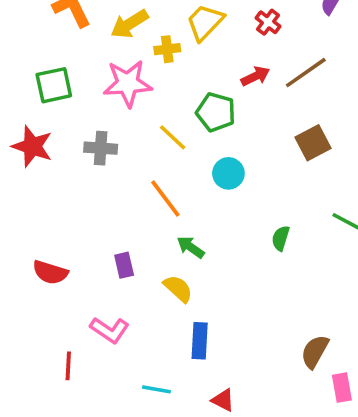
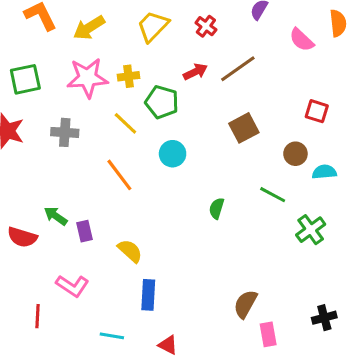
yellow cross: (167, 49) -> (129, 76), moved
green arrow: (191, 247) -> (56, 216), moved

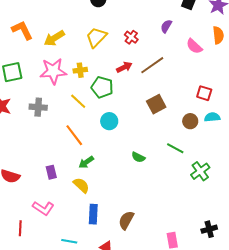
cyan semicircle: (324, 172) -> (212, 117), moved
green semicircle: (217, 208) -> (138, 157), turned -80
green arrow: (56, 216) -> (86, 162), moved, turned -70
brown semicircle: (245, 304) -> (126, 220), moved

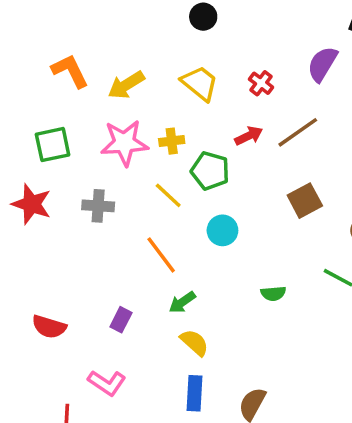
purple semicircle: (166, 26) -> (322, 64), size x1.5
yellow trapezoid: (96, 37) -> (200, 83), turned 85
green semicircle: (138, 157) -> (273, 293), turned -32
purple rectangle: (51, 172) -> (121, 320), turned 40
yellow semicircle: (81, 185) -> (194, 343), moved

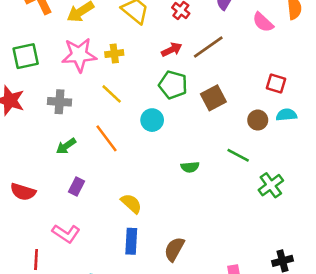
green pentagon: (210, 171) -> (173, 85), moved
green arrow: (182, 302) -> (66, 146), moved

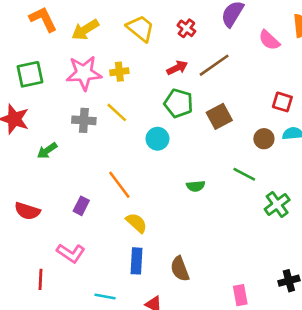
gray cross: (60, 102) -> (84, 120), moved
orange line: (106, 138) -> (119, 185), moved
green arrow: (66, 146) -> (47, 151), moved
brown semicircle: (174, 249) -> (180, 269), turned -50

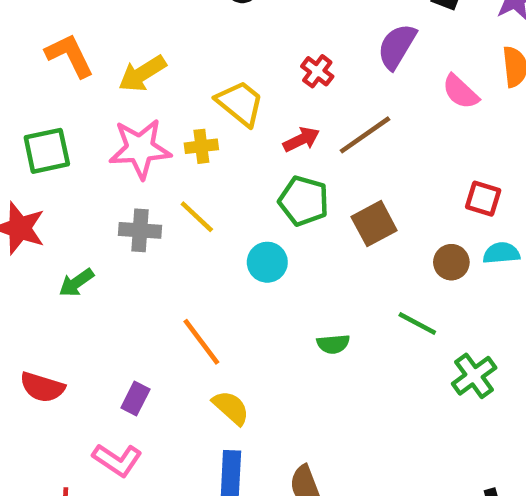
yellow trapezoid: (140, 28) -> (240, 103), moved
purple rectangle: (81, 206) -> (135, 399), moved

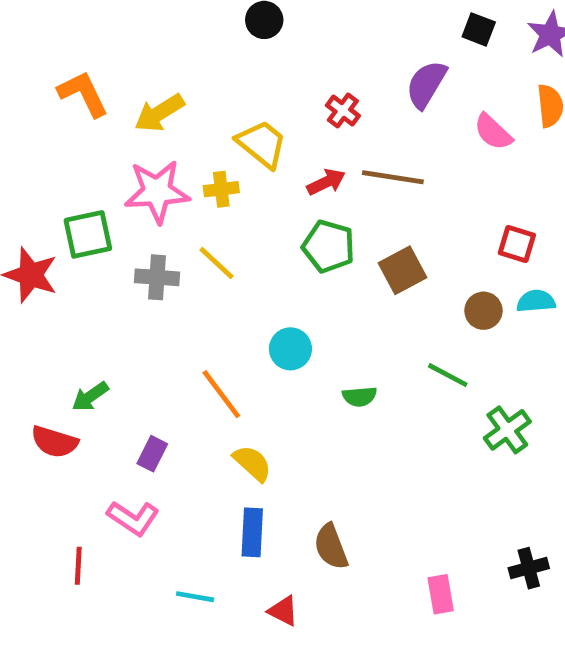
brown line: (365, 135) -> (393, 177), turned 44
green square: (47, 151) -> (88, 234), moved
cyan circle: (267, 262) -> (290, 349), moved
green arrow: (76, 283) -> (90, 396), moved

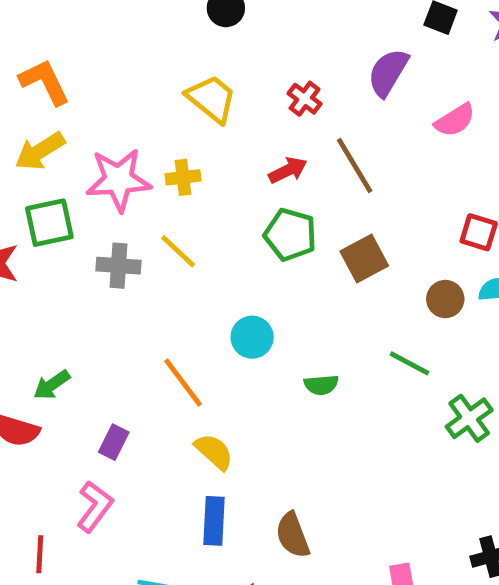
yellow arrow: (159, 113) -> (40, 151), moved
pink semicircle: (493, 132) -> (455, 120), turned -75
yellow trapezoid: (262, 144) -> (212, 99), moved
brown line: (393, 177) -> (355, 165), turned 50
pink L-shape: (133, 518) -> (95, 507), turned -87

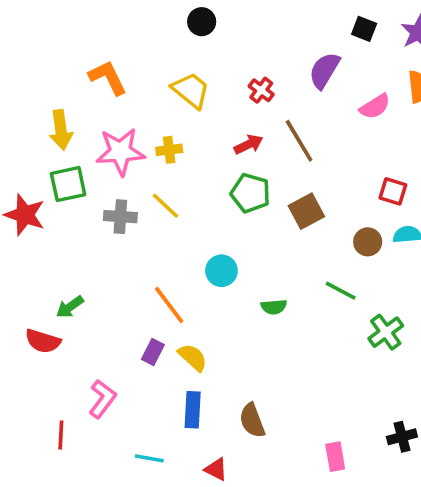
orange L-shape: (45, 82) -> (108, 78), moved
yellow arrow: (40, 151) -> (61, 130), turned -66
purple rectangle: (114, 442) -> (153, 352), moved

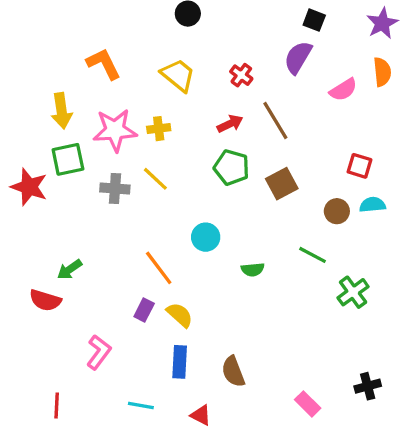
black square: (364, 29) -> (314, 20), moved
red line: (61, 435) -> (57, 406), moved
pink rectangle: (335, 457) -> (308, 404), turned -35

